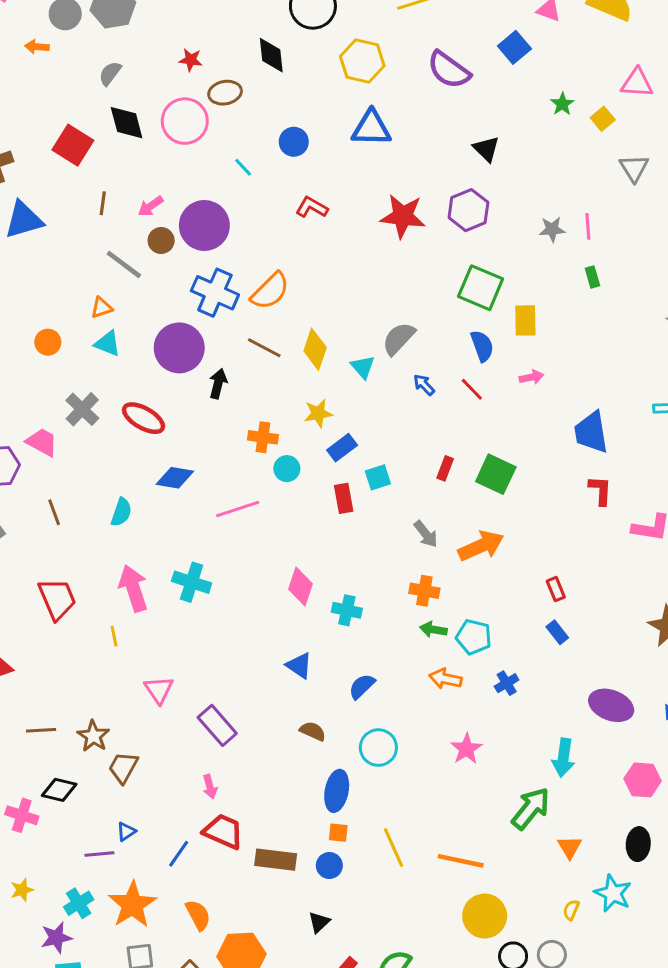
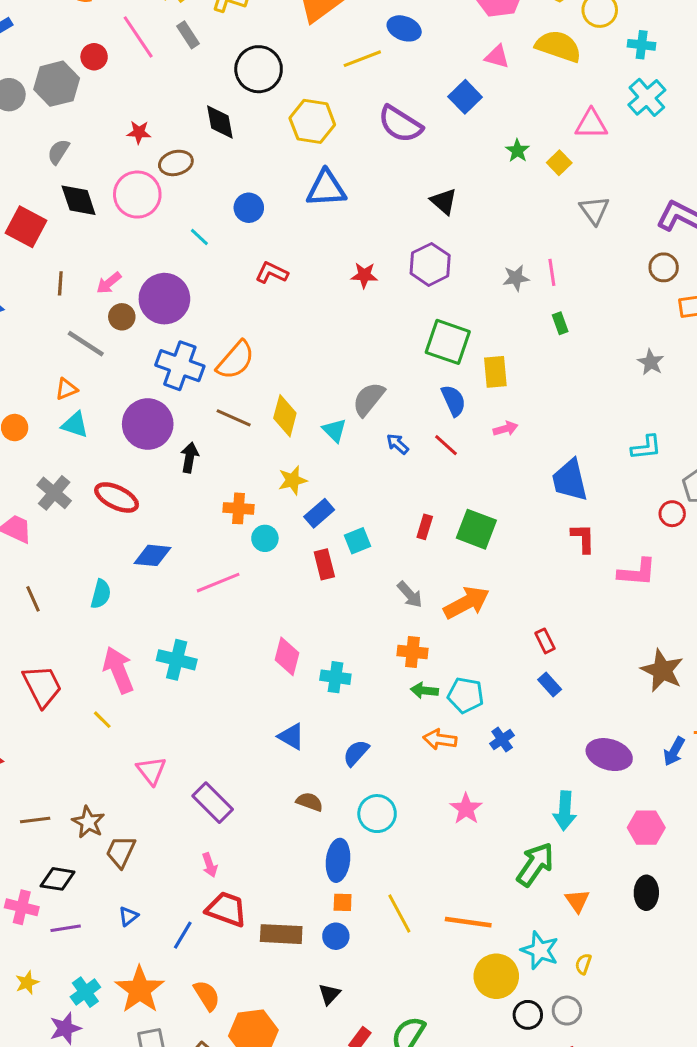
red star: (403, 216) -> (364, 275), size x0.6
yellow line: (114, 636) -> (102, 720), turned -30
purple line: (99, 854) -> (66, 928), moved
cyan star: (613, 893) -> (540, 950), moved

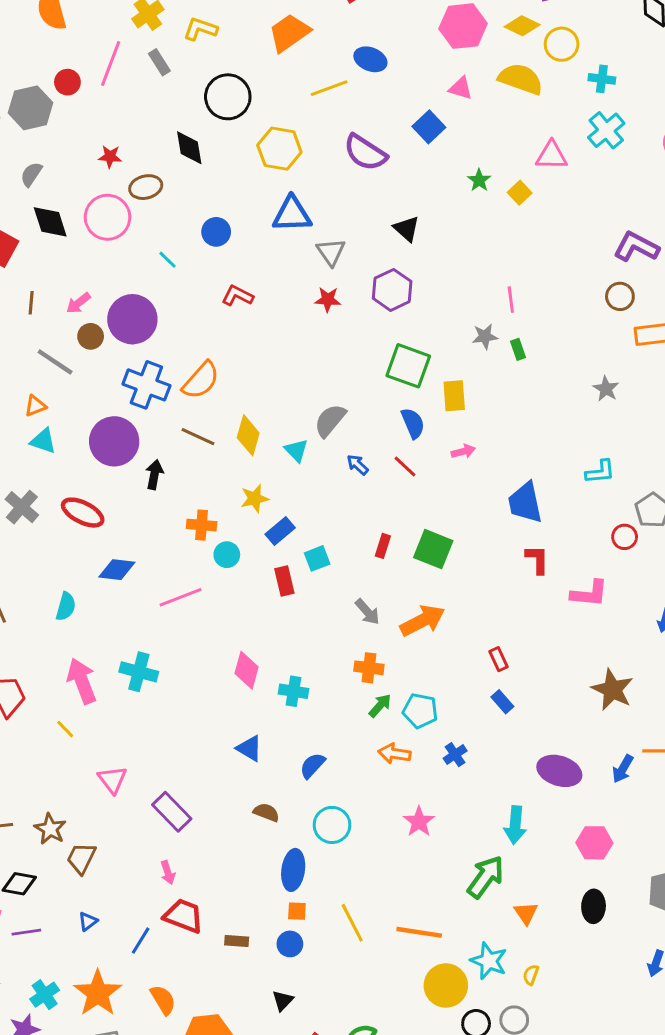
pink line: (138, 37) -> (111, 63), turned 54
gray triangle: (594, 210) -> (331, 252), moved
gray star: (516, 278) -> (485, 336), moved
green arrow: (424, 691) -> (380, 706), turned 125
brown rectangle: (281, 934) -> (237, 941), size x0.6

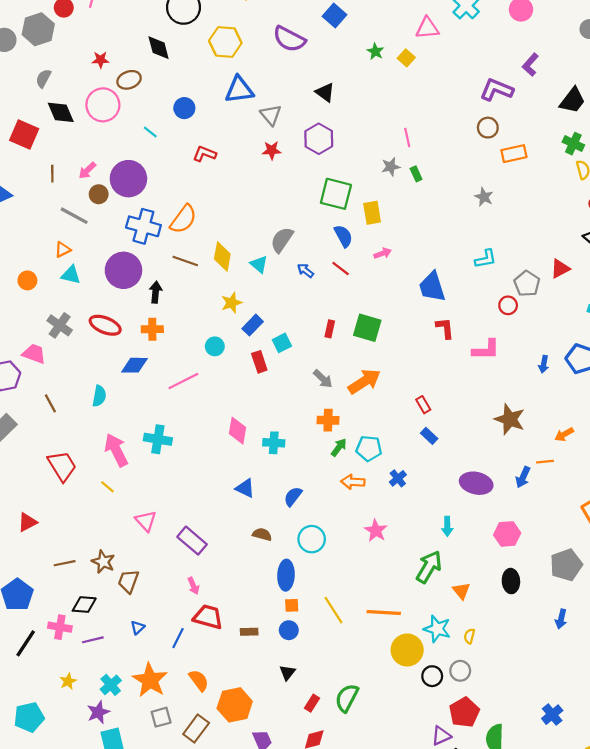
orange cross: (202, 525) -> (152, 329), moved
cyan arrow: (515, 825) -> (447, 526), size x0.7

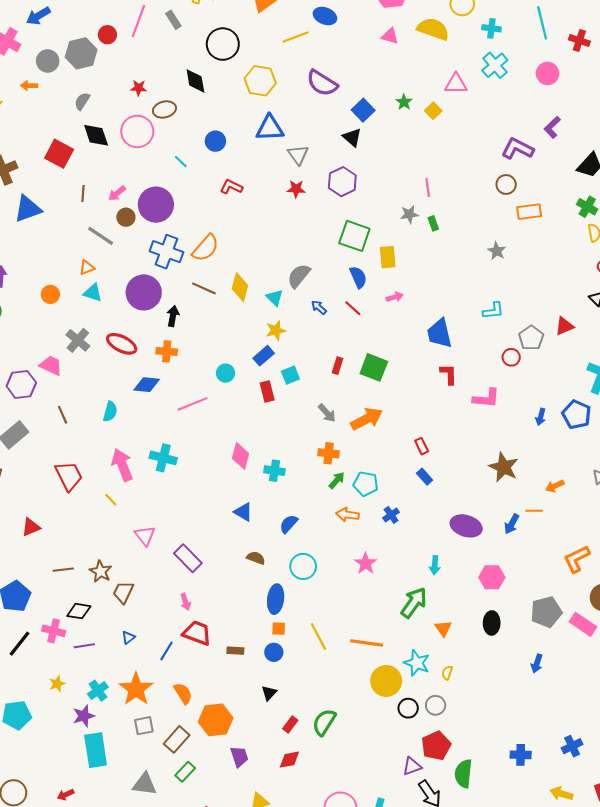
blue square: (334, 16) -> (363, 110), moved
yellow star: (232, 303) -> (276, 330), moved
blue cross: (552, 715) -> (521, 755), turned 36

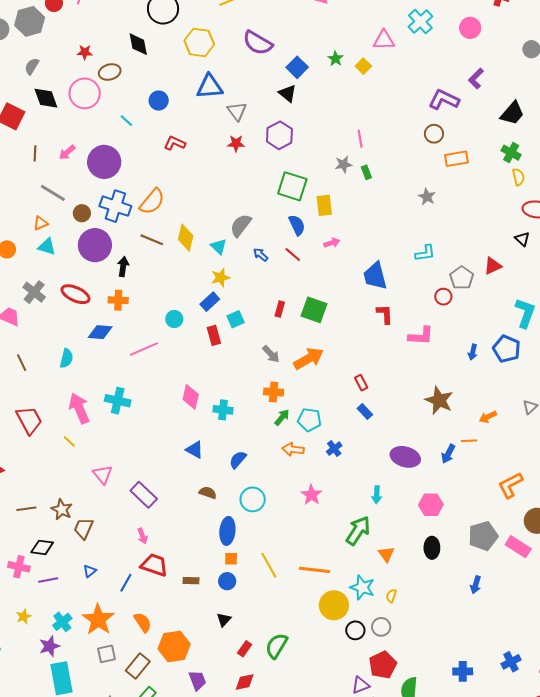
brown circle: (126, 217) -> (82, 213), moved

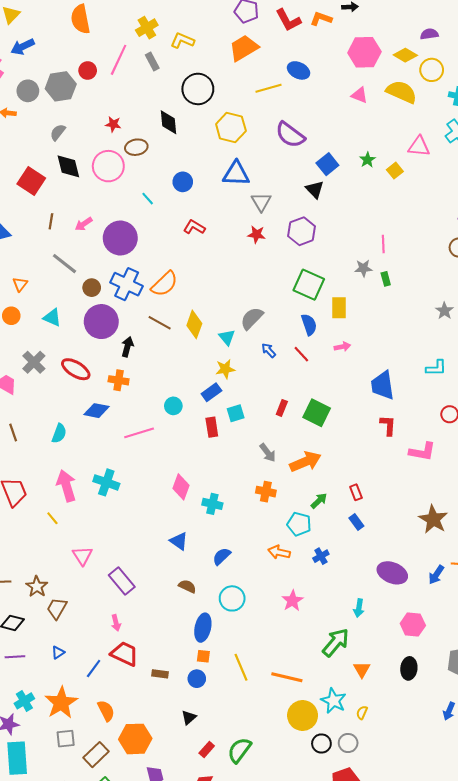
orange triangle: (41, 223) -> (20, 284), moved, turned -35
green arrow: (282, 417) -> (319, 501), moved

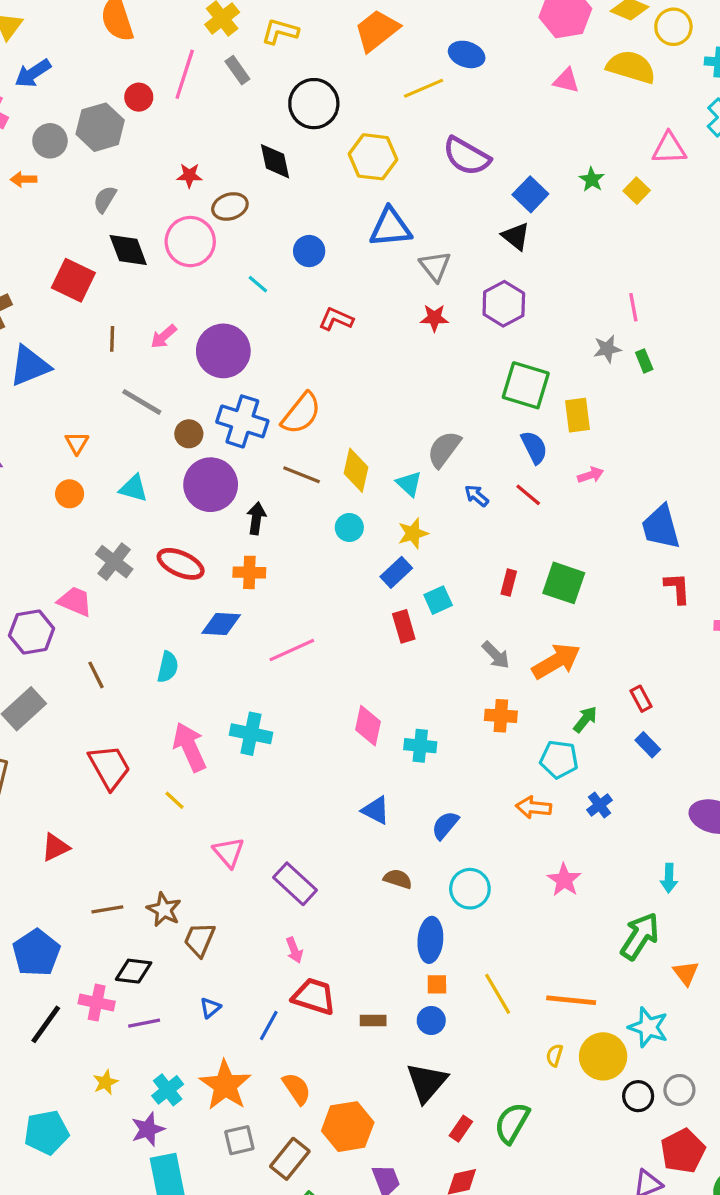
cyan circle: (173, 406) -> (349, 527), moved
yellow semicircle: (362, 713) -> (555, 1055), moved
black triangle: (189, 717) -> (427, 1082), size x1.8

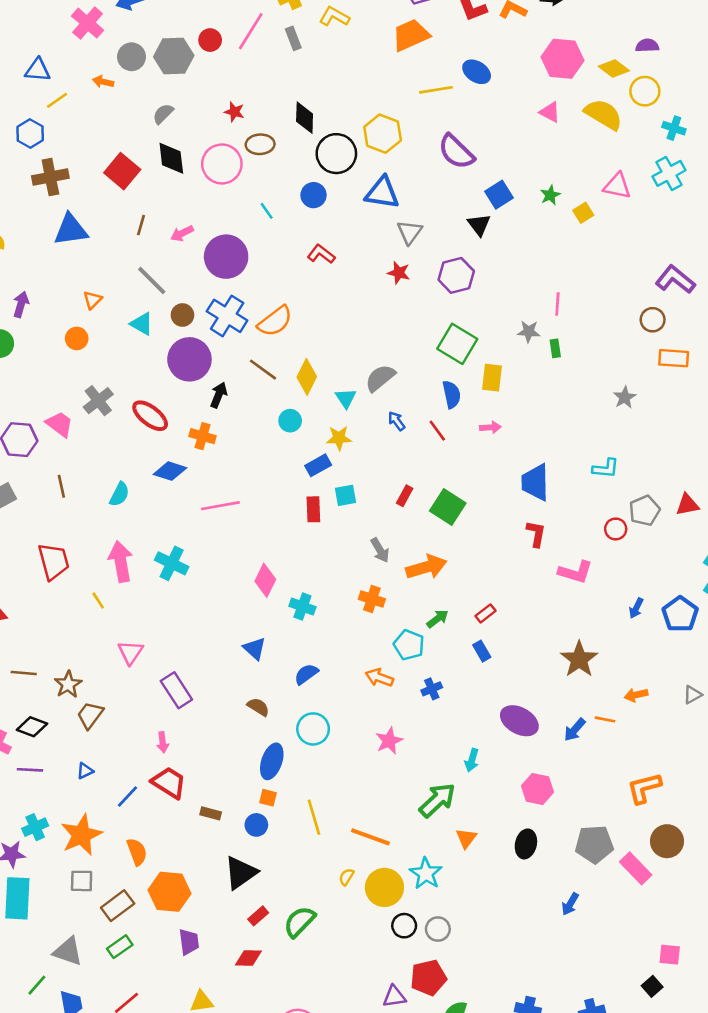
black circle: (314, 104) -> (336, 154), moved
cyan triangle: (134, 488) -> (142, 324), moved
red rectangle: (641, 699) -> (486, 613), turned 66

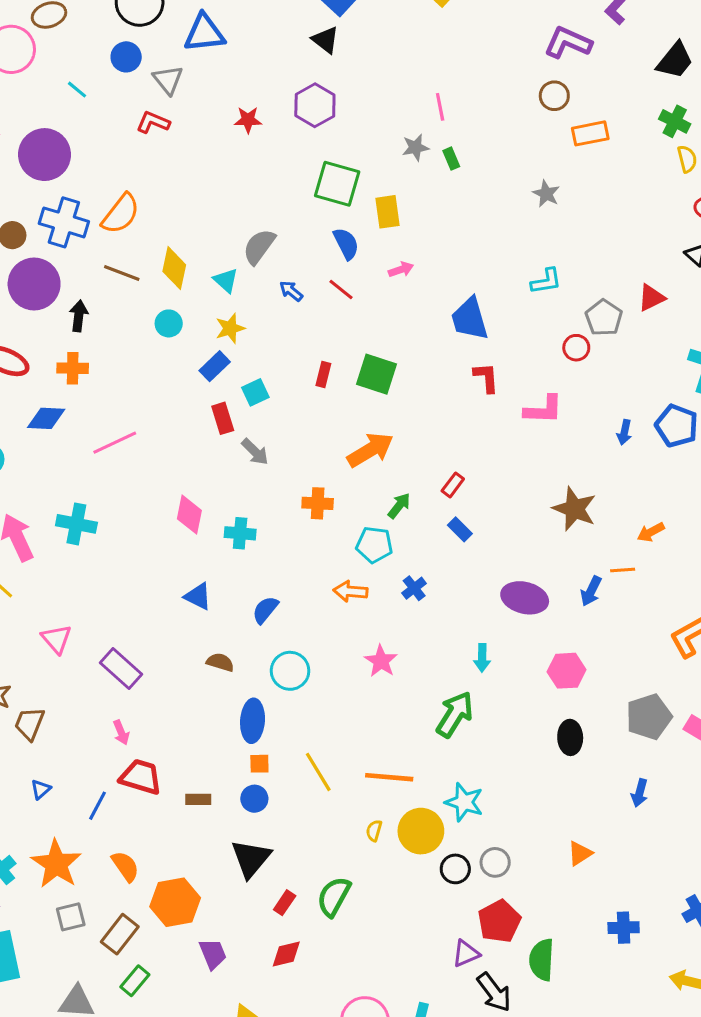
gray triangle: (410, 232) -> (168, 80), moved
gray arrow: (380, 550) -> (255, 452), moved
orange triangle: (466, 838) -> (580, 853), moved, turned 35

